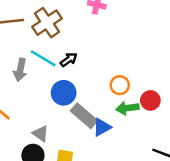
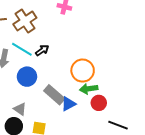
orange circle: (120, 85) -> (83, 71), size x1.5
blue circle: (64, 93) -> (27, 77), moved
red circle: (150, 100) -> (99, 103), moved

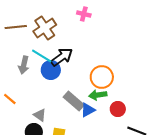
black arrow: (42, 50) -> (62, 57), size x1.6
blue circle: (27, 77) -> (51, 70), moved
green arrow: (89, 89) -> (98, 95), moved

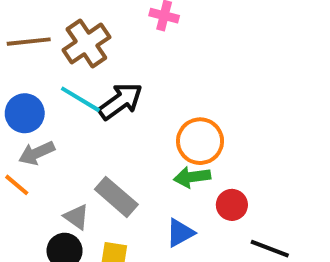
gray arrow: (24, 65) -> (37, 153), moved, turned 54
blue circle: (51, 70) -> (25, 113), moved
gray rectangle: (74, 101) -> (116, 197), moved
blue triangle: (88, 110) -> (180, 233), moved

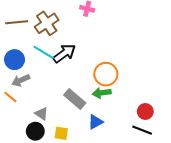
gray rectangle: (116, 197) -> (75, 99), moved
red circle: (232, 205) -> (145, 111), moved

